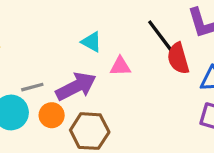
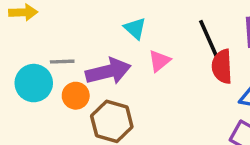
pink triangle: (120, 66) -> (159, 61), turned -50

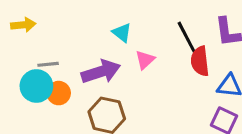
gray line: (62, 62) -> (48, 64), moved
orange circle: (76, 96) -> (59, 93), moved

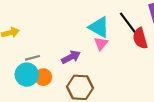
cyan triangle: (122, 33) -> (99, 27), moved, size x1.5
purple arrow: (101, 72) -> (71, 57), size x0.7

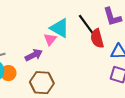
pink triangle: (101, 44) -> (50, 39), moved

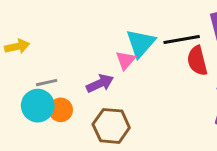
black line: (87, 25) -> (182, 40), turned -65
cyan triangle: (60, 28) -> (141, 43), turned 40

